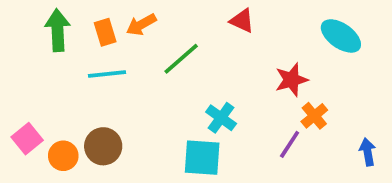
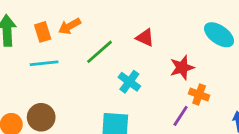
red triangle: (242, 21) -> (145, 38), moved
orange cross: (314, 116) -> (199, 95), turned -30
cyan cross: (221, 118) -> (129, 82), moved

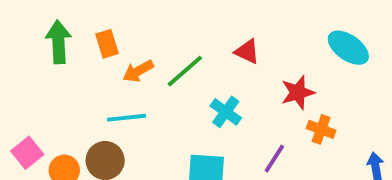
orange arrow: (70, 26) -> (138, 71), moved
cyan line: (44, 63) -> (127, 118), moved
purple line: (181, 116) -> (274, 159), moved

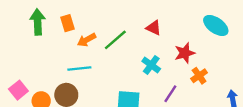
cyan cross: (226, 112) -> (151, 65), moved
orange cross: (321, 129) -> (199, 76), turned 35

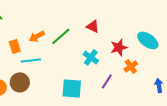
orange rectangle: (67, 23) -> (15, 46), moved
cyan ellipse: (216, 25) -> (148, 40), moved

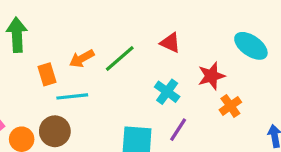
cyan ellipse: (148, 40) -> (251, 46), moved
purple line: (107, 81) -> (178, 130), moved

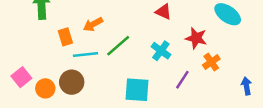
green line: (120, 59) -> (118, 46), moved
red star: (211, 76) -> (196, 38), turned 30
purple line: (178, 130) -> (182, 80), moved

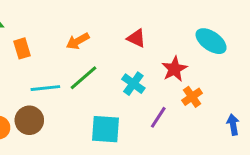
orange arrow: (93, 24) -> (78, 41), moved
orange rectangle: (65, 37) -> (22, 48), moved
red star: (196, 38) -> (174, 69), turned 30

